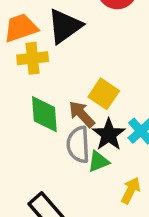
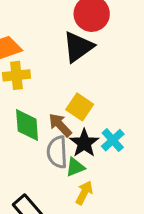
black triangle: (65, 26) -> (78, 47), moved
yellow arrow: (131, 190) -> (84, 193), moved

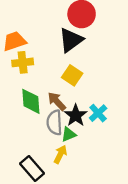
yellow square: (80, 107) -> (72, 75), moved
yellow arrow: (84, 193) -> (60, 154), moved

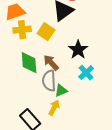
yellow square: (72, 75) -> (46, 32), moved
black star: (76, 115) -> (78, 50), moved

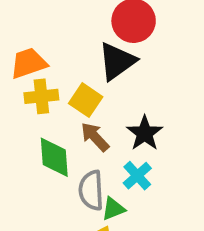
brown arrow: (51, 63) -> (95, 137), moved
cyan cross: (86, 73) -> (137, 176), moved

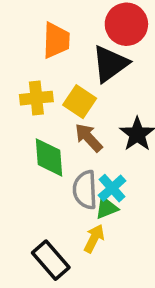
orange trapezoid: (29, 63) -> (56, 40), moved, turned 111
cyan cross: (137, 176) -> (112, 188), moved

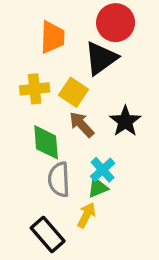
gray semicircle: (85, 190) -> (59, 180), moved

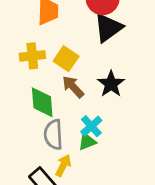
black triangle: (101, 58) -> (108, 28), moved
yellow arrow: (86, 215) -> (63, 165), moved

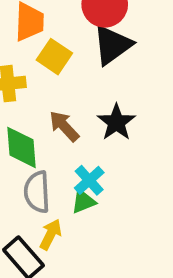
yellow square: (66, 59) -> (54, 57), moved

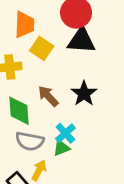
black triangle: (112, 45) -> (81, 40), turned 40
gray semicircle: (37, 192) -> (30, 141), turned -76

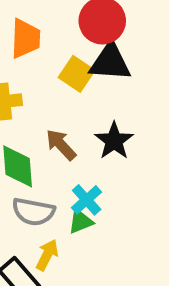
yellow square: (42, 48) -> (77, 74), moved

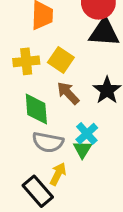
yellow square: (77, 74) -> (61, 60), moved
green triangle: (81, 222) -> (83, 149), turned -36

